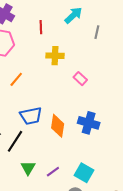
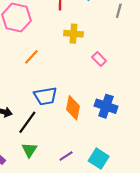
green triangle: (28, 168) -> (29, 150), moved

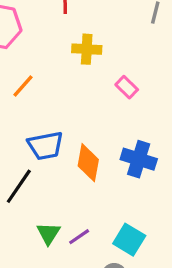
green triangle: (29, 150) -> (49, 233), moved

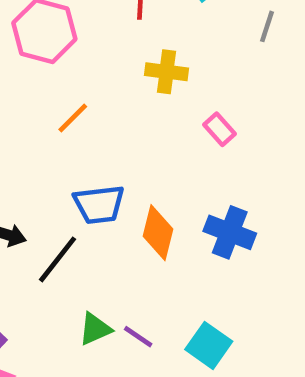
green triangle: (49, 233) -> (95, 329), turned 30
purple line: (79, 237) -> (138, 337), turned 65

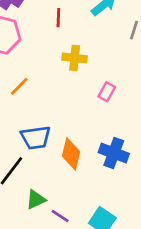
pink rectangle: (219, 129) -> (107, 92), turned 72
green triangle: (95, 329) -> (36, 200), moved

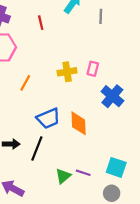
yellow cross: (75, 58) -> (67, 72), moved
blue cross: (114, 153) -> (112, 96), moved, turned 35
green triangle: (36, 200) -> (63, 176), moved

